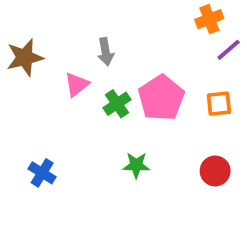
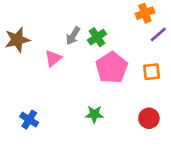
gray arrow: (106, 52) -> (73, 36), turned 42
green cross: (117, 104) -> (97, 37), moved

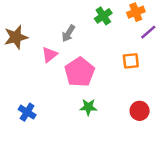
green cross: (97, 37) -> (103, 16), moved
pink pentagon: (112, 68) -> (80, 72), moved
orange square: (152, 72) -> (131, 61), moved

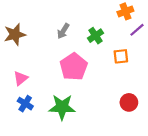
green cross: (103, 16) -> (95, 36), moved
pink triangle: (50, 55) -> (21, 78), moved
green star: (88, 107) -> (62, 107), moved, size x1.6

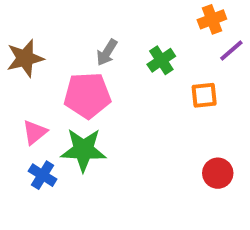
pink pentagon: (74, 67) -> (87, 95), moved, turned 30
green star: (62, 107) -> (83, 150), moved

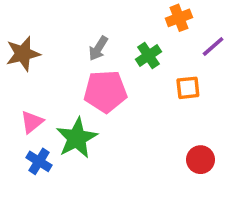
orange cross: (212, 19) -> (179, 18), moved
pink pentagon: (87, 95) -> (105, 91), moved
green star: (83, 150) -> (77, 138), turned -30

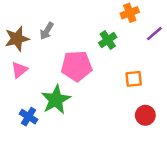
gray arrow: (98, 48) -> (47, 31), moved
orange square: (188, 88) -> (134, 79), moved
pink triangle: (32, 122) -> (19, 70), moved

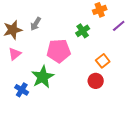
orange square: (134, 79) -> (103, 61), turned -32
red circle: (145, 115) -> (96, 81), moved

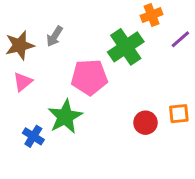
green cross: (83, 31) -> (126, 47), size x1.6
orange square: (103, 61) -> (179, 114), moved, turned 32

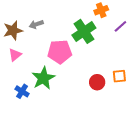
gray arrow: (55, 36) -> (36, 24), turned 40

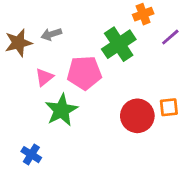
pink triangle: (15, 55) -> (44, 77), moved
red circle: (97, 82) -> (137, 116), size x1.5
blue cross: (22, 91) -> (31, 155), moved

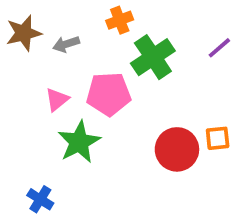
orange cross: (143, 14) -> (120, 20), moved
brown star: (18, 43) -> (24, 33), moved

